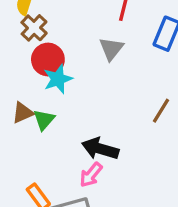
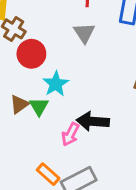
cyan star: (58, 79) -> (56, 84), moved
pink arrow: (91, 175) -> (70, 134), moved

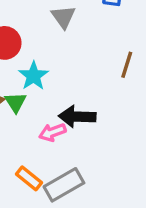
pink arrow: (70, 134) -> (52, 132), turned 45

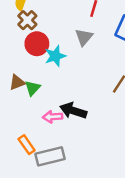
cyan star: (33, 76) -> (55, 56), moved

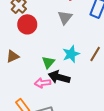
cyan star: (55, 56) -> (71, 54), moved
green triangle: (33, 88) -> (48, 62), moved

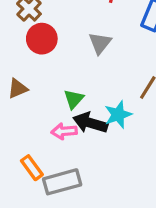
gray triangle: (65, 17) -> (100, 43), moved
cyan star: (71, 54) -> (118, 115), moved

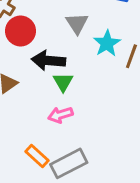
cyan star: (118, 115) -> (107, 43), moved
black arrow: (90, 123) -> (48, 60), moved

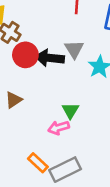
black arrow: (48, 60) -> (50, 58), moved
green triangle: (63, 82) -> (70, 111), moved

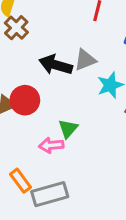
gray triangle: (74, 49) -> (85, 60), turned 30
red circle: (25, 55) -> (25, 100), moved

